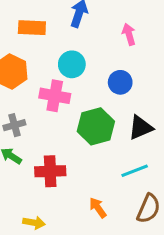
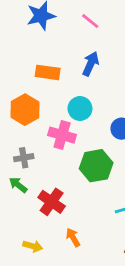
red cross: (50, 171) -> (52, 202), turned 32
orange arrow: (98, 208) -> (73, 237), moved

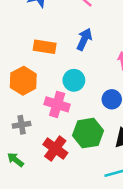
green arrow: (18, 185) -> (15, 160), moved
red cross: (52, 202) -> (55, 149), moved

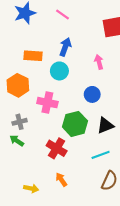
cyan circle: (74, 80) -> (59, 71), moved
red cross: (55, 149) -> (57, 148), moved
green arrow: (15, 160) -> (17, 141), moved

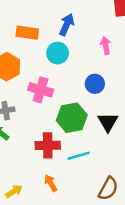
black triangle: (105, 126) -> (108, 122), turned -42
red cross: (57, 148) -> (48, 145), turned -36
cyan line: (101, 155) -> (79, 156), moved
yellow arrow: (31, 188) -> (14, 191), turned -48

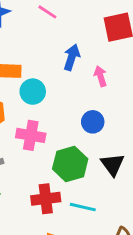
blue arrow: (67, 25) -> (72, 57), moved
cyan circle: (58, 53) -> (33, 92), moved
cyan line: (79, 156) -> (83, 207), turned 35

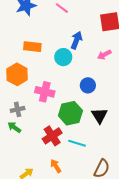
pink arrow: (100, 76) -> (104, 55), moved, turned -104
cyan circle: (33, 92) -> (63, 57), moved
red cross: (46, 199) -> (52, 136), turned -30

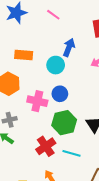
blue circle: (88, 85) -> (60, 94), moved

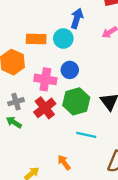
orange rectangle: (24, 55) -> (36, 39), moved
red cross: (46, 146) -> (45, 108), moved

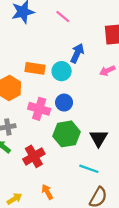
red cross: (45, 108) -> (34, 156), moved
cyan line: (86, 135) -> (89, 169), moved

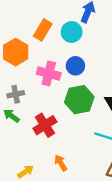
orange rectangle: (35, 68) -> (43, 30), turned -66

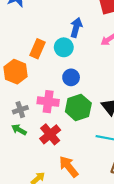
pink cross: (49, 73) -> (48, 102), moved
orange arrow: (61, 163) -> (69, 167), size x1.5

